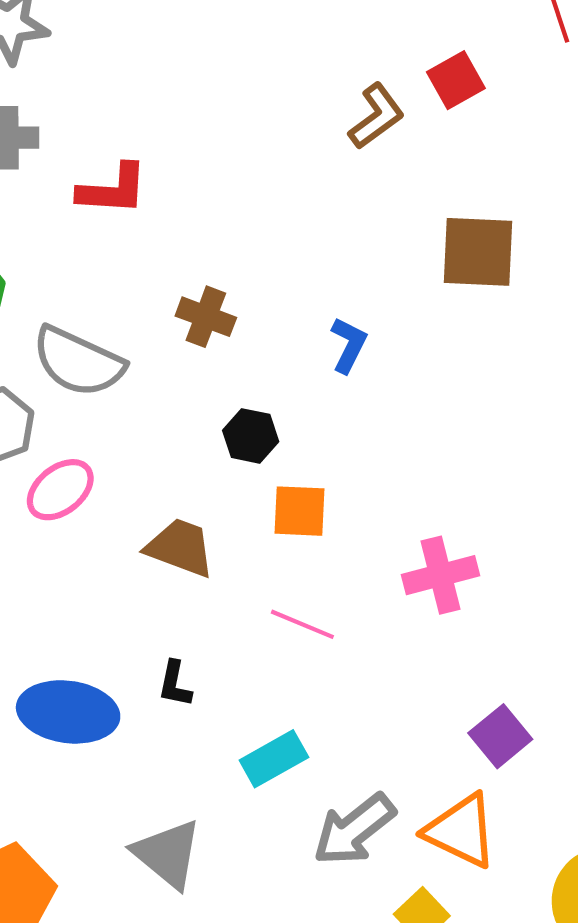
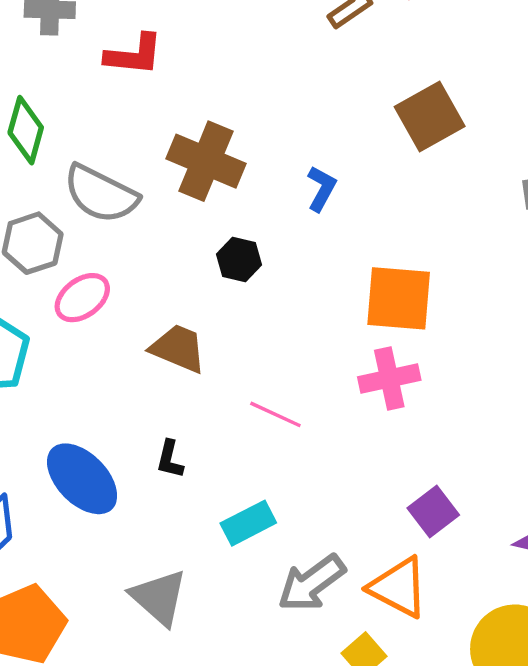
brown square: (478, 252) -> (430, 116), turned -34
brown cross: (206, 317) -> (206, 161), size x1.6
orange square: (299, 511) -> (399, 298), moved, size x1.5
blue ellipse: (68, 712) -> (82, 479), turned 36

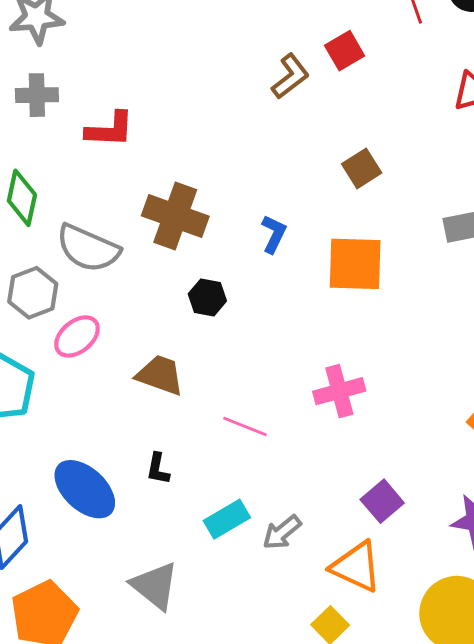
brown square: (430, 116) -> (362, 168), size x0.7
orange square: (399, 298) -> (355, 264), moved
gray arrow: (311, 583) -> (282, 532), moved, size x0.7

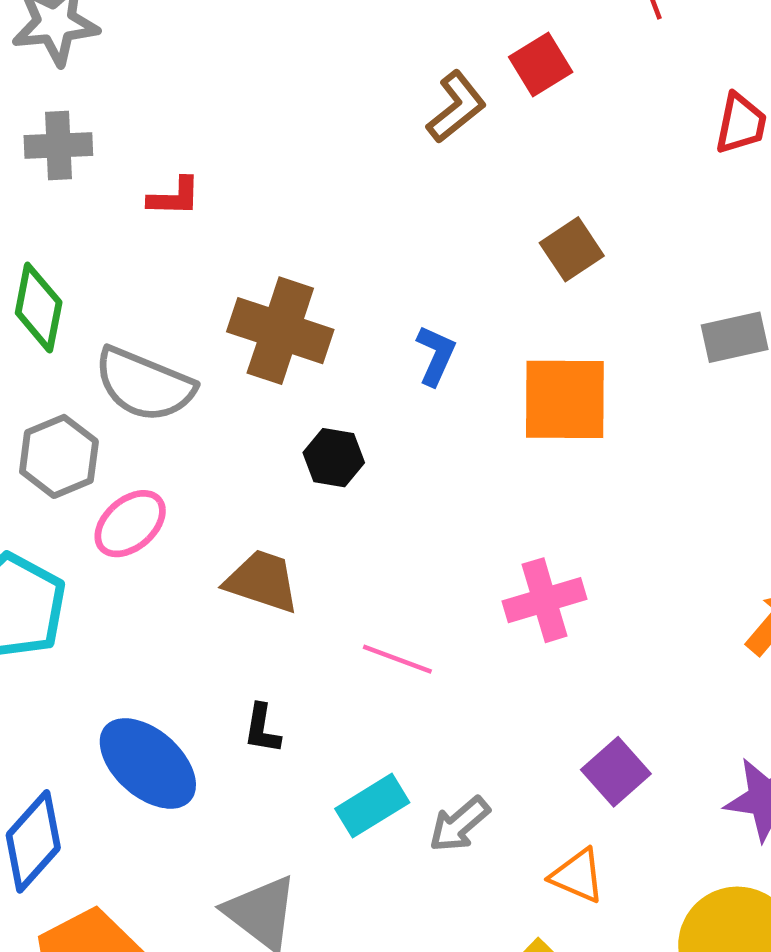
red L-shape: (110, 129) -> (174, 197), size x0.7
orange triangle: (356, 567) -> (577, 876), size x0.7

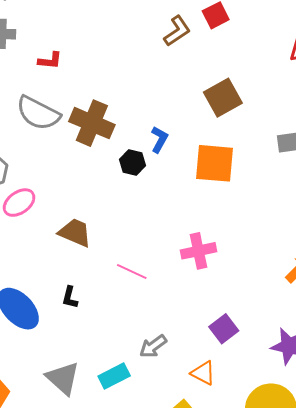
brown square: (572, 249) -> (223, 98), size x1.4
gray semicircle: (144, 384) -> (38, 113), moved
black hexagon: (334, 458) -> (133, 162), moved
cyan rectangle: (372, 806) -> (114, 376), moved

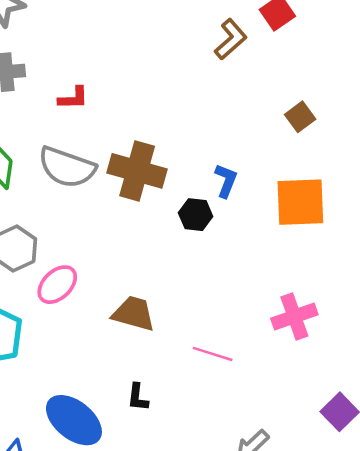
brown square: (223, 98) -> (300, 117), size x0.6

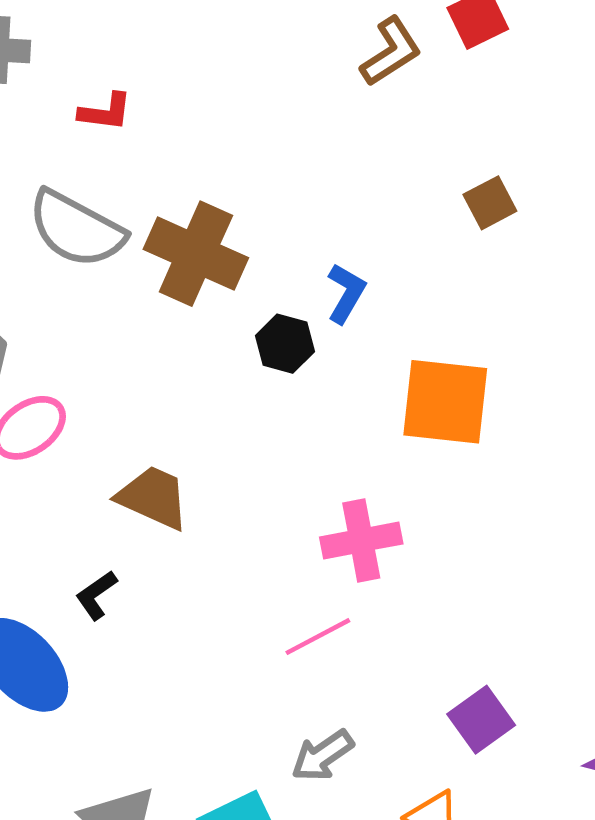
orange square: (300, 202) -> (445, 402), moved
pink cross: (294, 317) -> (361, 540), moved
pink line: (213, 354) -> (318, 637), moved, turned -54
black L-shape: (138, 397) -> (96, 595), moved, turned 40

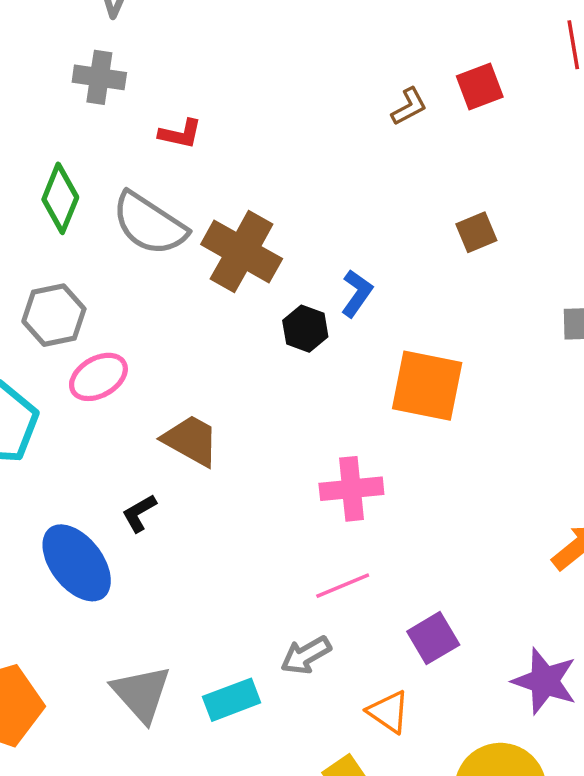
brown L-shape: (391, 52) -> (409, 106), size x0.7
pink line: (318, 637) -> (343, 586), moved

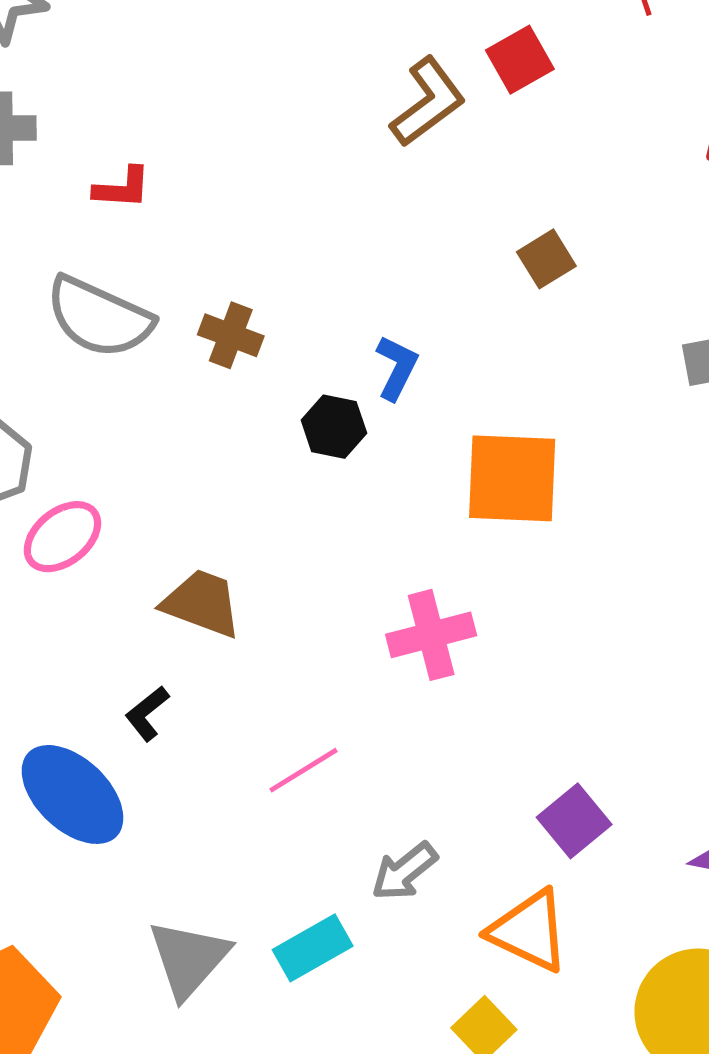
brown L-shape: (409, 106) -> (428, 102), size x1.6
brown cross: (242, 252) -> (231, 335), size x0.6
pink line: (343, 586) -> (303, 770), moved
gray triangle: (141, 694) -> (189, 959), turned 32
orange triangle: (389, 712) -> (529, 931), size x1.4

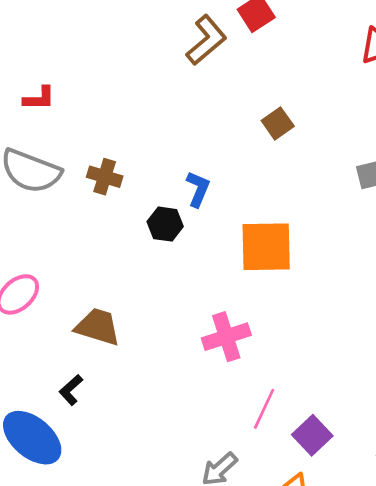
pink line: (303, 770) -> (264, 409), moved, turned -30

